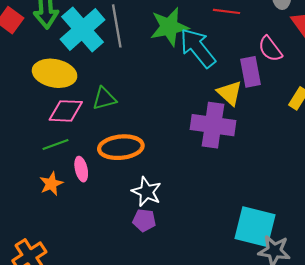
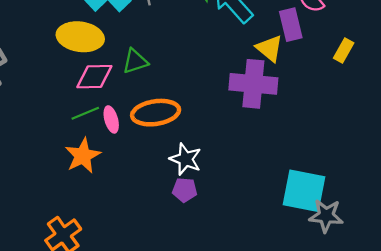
pink ellipse: (81, 169) -> (111, 119), moved
orange star: (51, 184) -> (83, 156), size x1.4

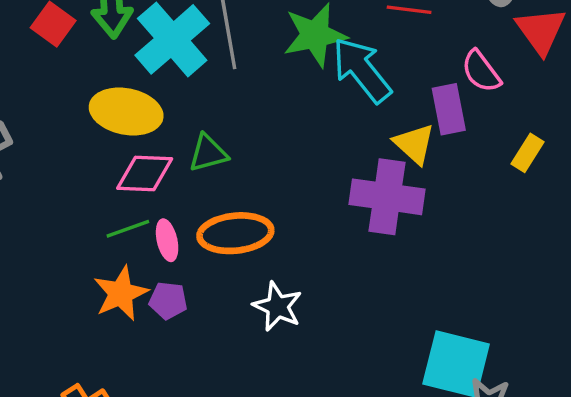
purple pentagon: (185, 190) -> (168, 301), moved

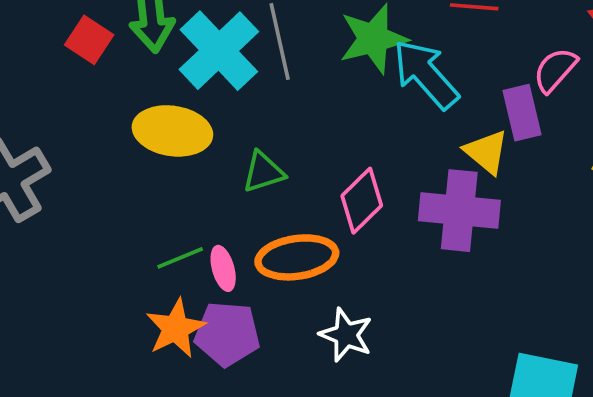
pink semicircle: (481, 71) -> (555, 70), turned 81
pink diamond: (145, 173) -> (362, 201), moved, turned -44
purple pentagon: (168, 301) -> (227, 334), size x1.6

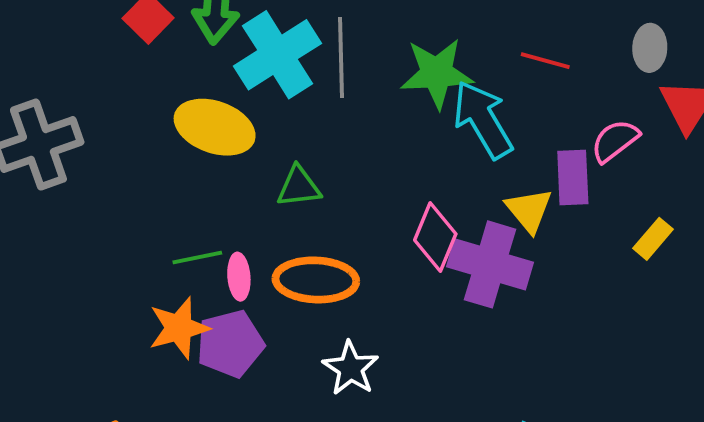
pink diamond: (362, 201) -> (435, 237), moved, turned -34
purple pentagon: (227, 334) -> (230, 344), turned -30

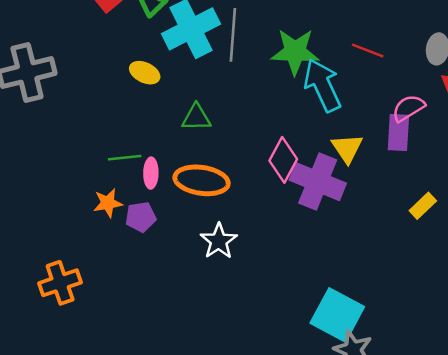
yellow ellipse: (215, 127) -> (145, 73), size x0.6
purple rectangle: (573, 177) -> (398, 132), moved
yellow rectangle: (653, 239) -> (423, 206), moved
orange star: (179, 328) -> (108, 203), size x0.7
purple pentagon: (230, 344) -> (141, 217), size x0.7

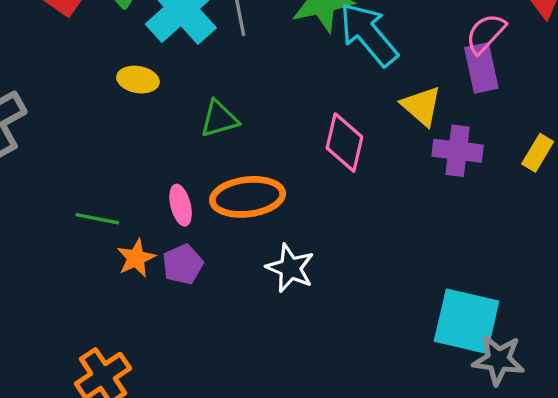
green line: (125, 158) -> (97, 219), moved, turned 32
purple cross: (318, 182) -> (458, 151), moved, size x0.7

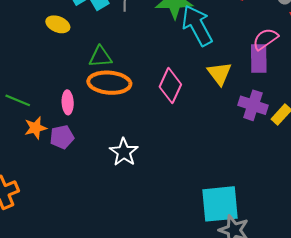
purple cross: (458, 151) -> (253, 105), moved
orange ellipse: (247, 197) -> (109, 83), moved
cyan square: (467, 321) -> (220, 204), turned -30

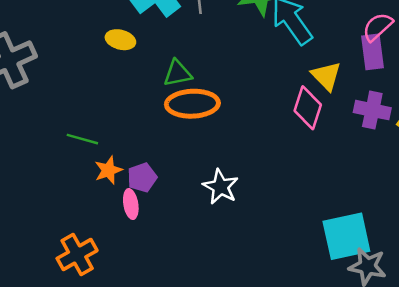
pink diamond: (170, 86) -> (308, 108), moved
pink ellipse: (68, 102) -> (131, 204), moved

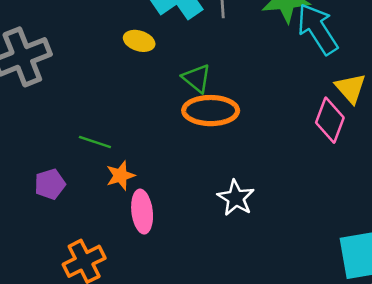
green triangle: (178, 73) -> (197, 78), turned 48
purple pentagon: (142, 178) -> (50, 184), moved
pink ellipse: (131, 204) -> (142, 212), size x1.4

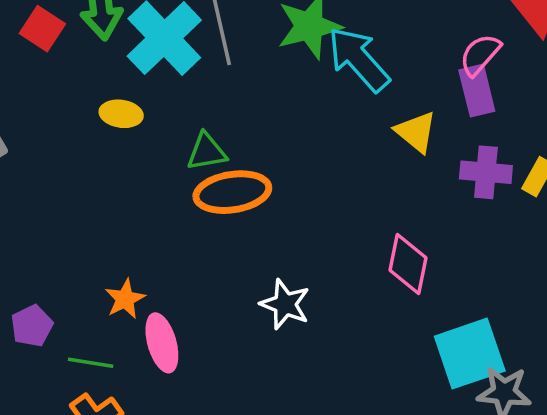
green triangle: (197, 78) -> (207, 152), turned -40
pink diamond: (330, 120) -> (408, 264), moved
green line: (95, 142) -> (91, 363), moved

